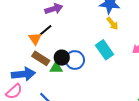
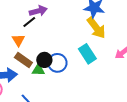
yellow arrow: (112, 23) -> (96, 28), size x1.6
black line: (46, 30) -> (29, 22), moved

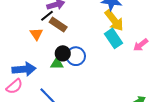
cyan rectangle: (87, 54) -> (113, 38), moved
brown rectangle: (23, 60) -> (58, 25), moved

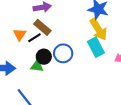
black line: (47, 16) -> (34, 38), moved
blue circle: (76, 56) -> (63, 53), moved

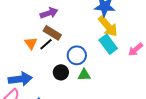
black circle: (44, 57) -> (61, 72), moved
green triangle: (37, 66) -> (84, 75), moved

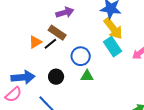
purple arrow: (49, 13) -> (65, 12), moved
orange triangle: (31, 43) -> (35, 42), turned 32
black circle: (61, 72) -> (56, 77), moved

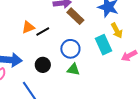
yellow arrow: (113, 29) -> (117, 31), moved, size x0.7
brown rectangle: (57, 33) -> (75, 16), moved

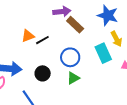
green triangle: (73, 69) -> (73, 78), turned -40

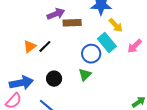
brown rectangle: (75, 25) -> (72, 23), turned -30
blue circle: (70, 57) -> (91, 54), moved

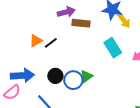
yellow arrow: (116, 25) -> (124, 21), moved
blue circle: (91, 54) -> (73, 80), moved

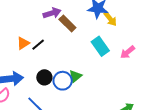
brown rectangle: (81, 23) -> (67, 23), turned 42

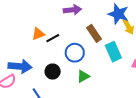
brown rectangle: (67, 23) -> (94, 33), moved
blue circle: (63, 81) -> (75, 53), moved

